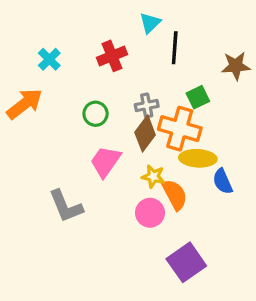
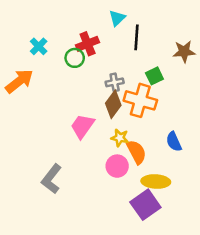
green circle: (96, 114) -> (75, 58), moved
yellow ellipse: (198, 158) -> (156, 182), moved
gray L-shape: (66, 206) -> (51, 179), moved, turned 60

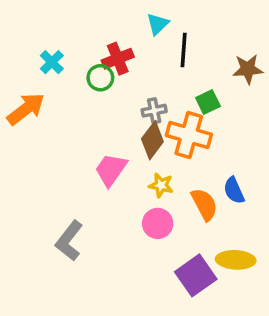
orange semicircle: (136, 152) -> (204, 204), moved
yellow ellipse: (156, 182) -> (236, 260), moved

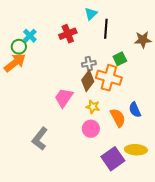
green circle: (100, 78) -> (19, 47), moved

